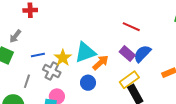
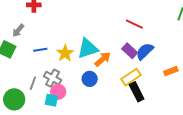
gray cross: (52, 71) -> (53, 78), moved
gray line: (27, 81) -> (33, 83), moved

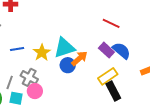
blue semicircle: (145, 51) -> (121, 51), turned 84
blue circle: (90, 79) -> (68, 65), moved
cyan square: (51, 100) -> (16, 98), moved

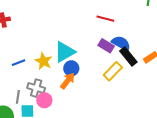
orange arrow: (79, 58) -> (68, 81), moved
black rectangle: (113, 91) -> (128, 57), moved

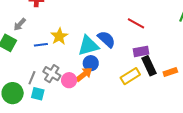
blue semicircle: (121, 43) -> (106, 39), moved
purple rectangle: (106, 46) -> (141, 51), moved, turned -56
yellow star: (43, 61) -> (59, 36), moved
pink circle: (44, 100) -> (69, 80), moved

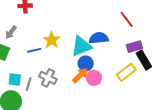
red line: (136, 23) -> (127, 19), turned 30
blue semicircle: (106, 39) -> (99, 38), turned -42
pink circle: (69, 80) -> (94, 78), moved
cyan square: (38, 94) -> (15, 79), moved

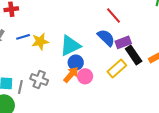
blue semicircle: (99, 38) -> (106, 38), moved, turned 54
yellow star: (52, 40) -> (40, 41), turned 30
blue line: (34, 50) -> (23, 37), moved

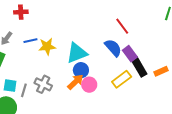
purple rectangle: (123, 42) -> (130, 54), turned 70

